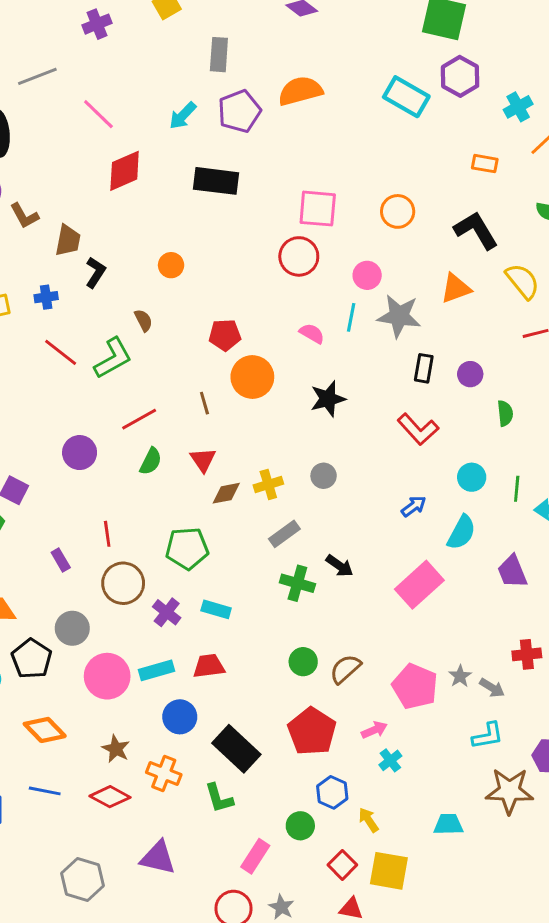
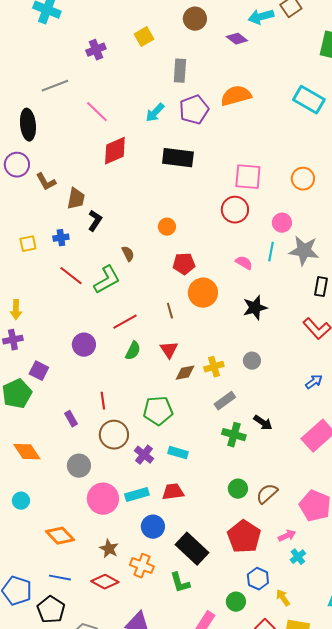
orange circle: (171, 265) -> (167, 227), moved
black pentagon: (32, 659) -> (51, 610), moved

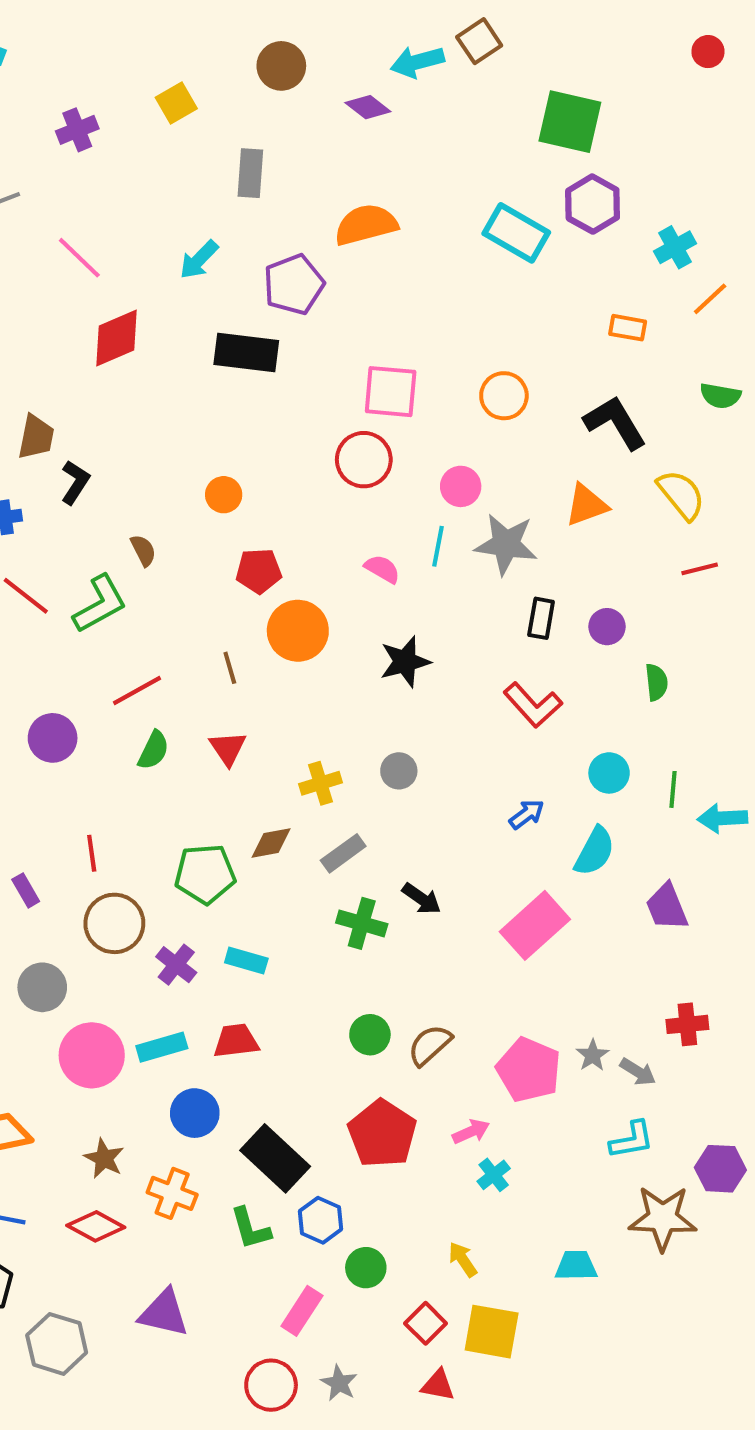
purple pentagon: (194, 110) -> (294, 284), moved
brown diamond: (185, 373) -> (271, 843), moved
blue hexagon: (258, 579) -> (320, 1220), moved

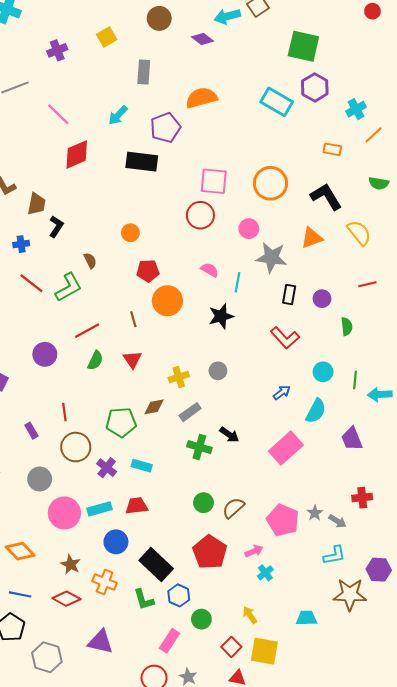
orange circle: (504, 396) -> (270, 183), size x1.4
cyan line: (438, 546) -> (238, 282), moved
red line: (700, 569) -> (367, 284), moved

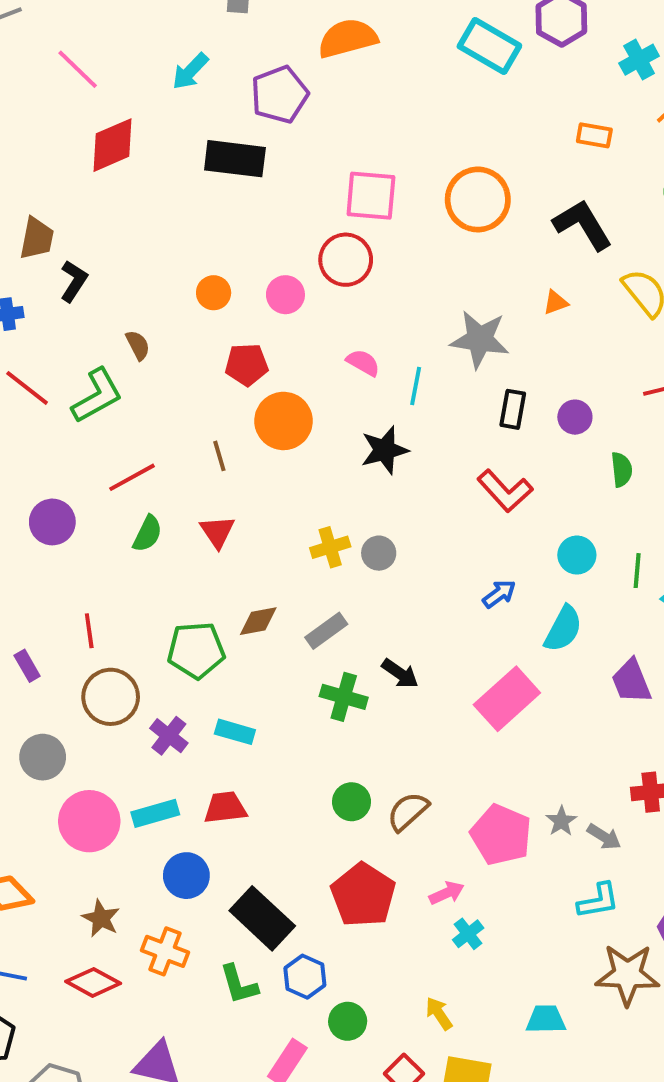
pink circle: (249, 229) -> (285, 295), moved
orange triangle: (312, 238) -> (555, 302), size x0.6
yellow cross: (179, 377) -> (330, 547), moved

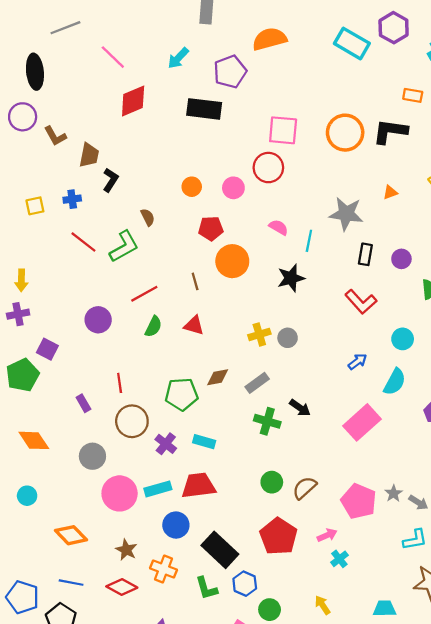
black L-shape: (583, 225) -> (390, 131), moved, turned -51
red triangle: (217, 532) -> (194, 325), turned -40
red trapezoid: (225, 808) -> (198, 486), size x1.4

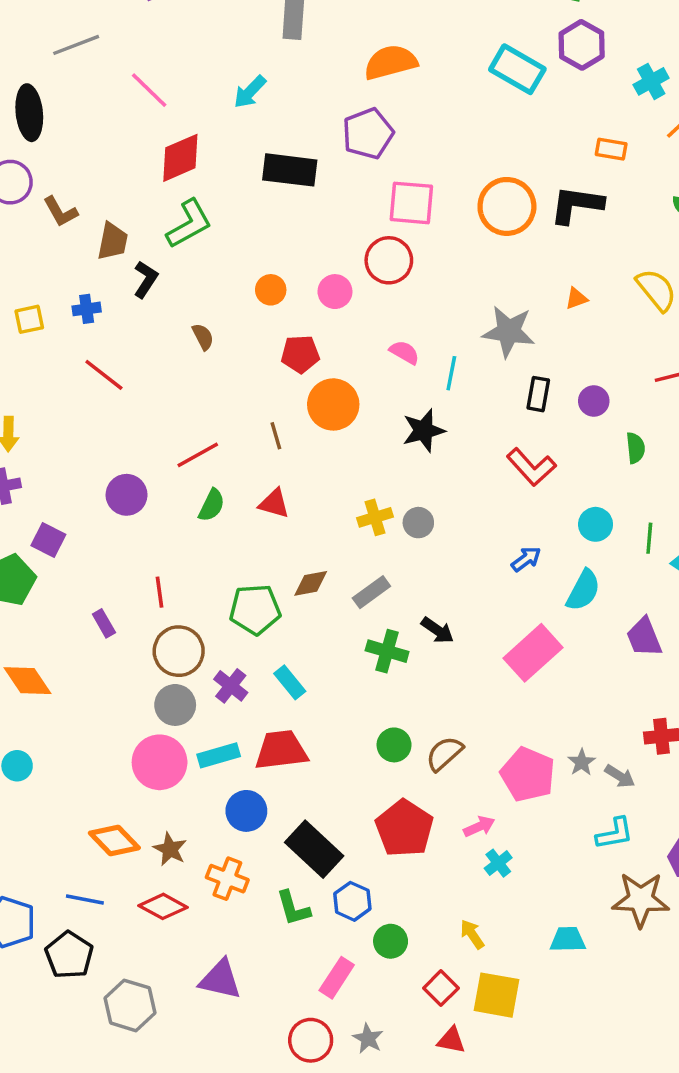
purple pentagon: (230, 72) -> (368, 133), moved
green L-shape: (124, 246) -> (189, 224), moved
cyan rectangle: (204, 442) -> (290, 682), turned 35
gray circle: (92, 456) -> (175, 705), moved
orange diamond: (71, 535) -> (114, 840), moved

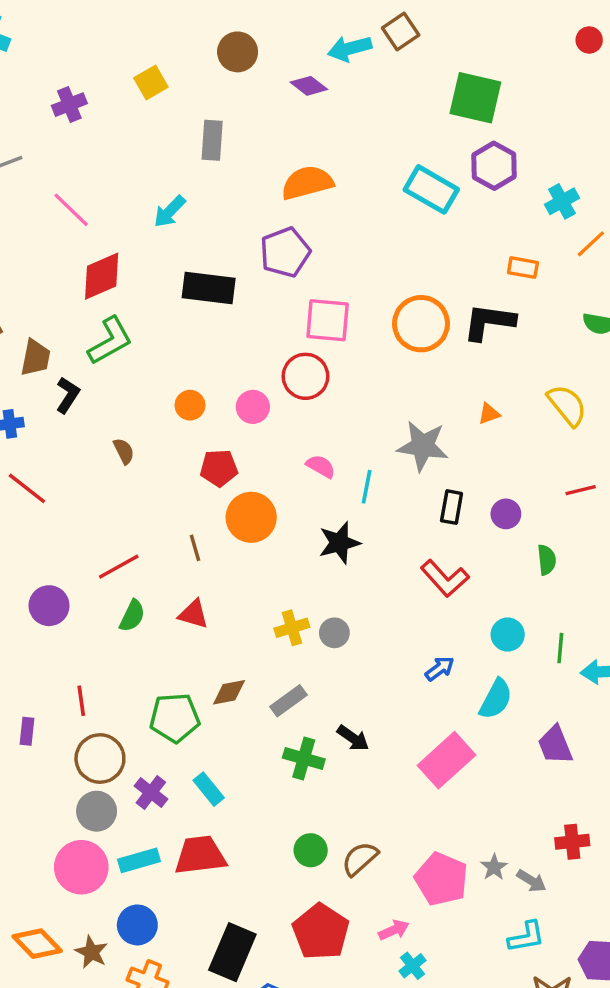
purple rectangle: (104, 623) -> (27, 731), turned 36
blue circle: (246, 811) -> (137, 925), moved
black rectangle: (314, 849) -> (232, 952), turned 70

